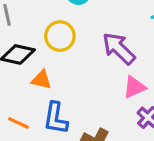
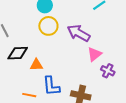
yellow circle: (60, 36) -> (48, 26), moved

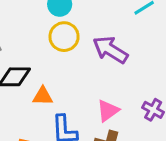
pink triangle: (95, 54) -> (108, 111), moved

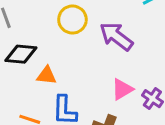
pink triangle: (108, 111) -> (122, 89), moved

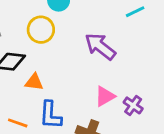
yellow circle: (72, 20) -> (41, 30), moved

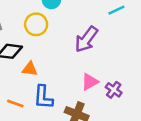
purple arrow: (100, 46) -> (86, 39), turned -92

